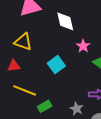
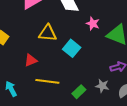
yellow triangle: (23, 42) -> (48, 33), moved
green rectangle: (45, 106) -> (79, 92), moved

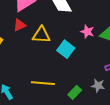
pink star: (93, 24) -> (87, 32), moved
red triangle: (31, 60) -> (20, 25), moved

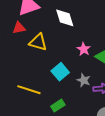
cyan square: (66, 49) -> (60, 72), moved
gray star: (98, 86) -> (84, 80), moved

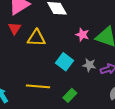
red triangle: (19, 28) -> (15, 28), turned -32

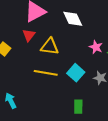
yellow line: (38, 86) -> (46, 73), moved
green rectangle: (70, 95) -> (78, 107), turned -48

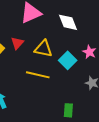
red triangle: (29, 35) -> (17, 43), moved
cyan square: (76, 73) -> (68, 60), moved

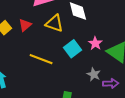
yellow triangle: (43, 49) -> (54, 23), moved

